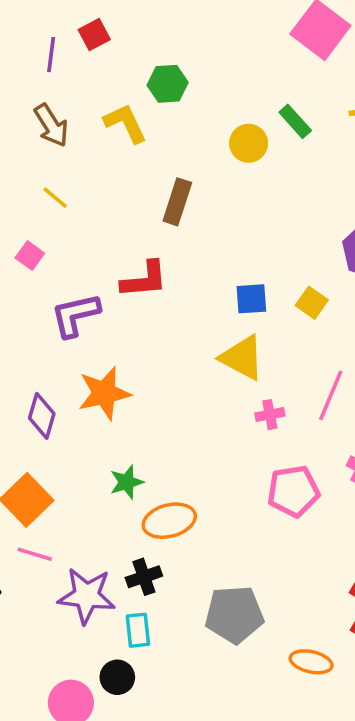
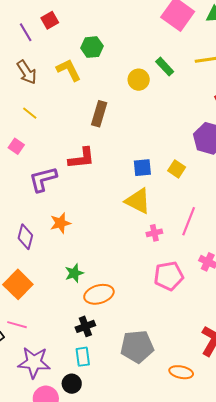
purple line: (51, 55) -> (26, 32), turned -36
orange star: (104, 393) -> (60, 223), size x0.7
pink line: (35, 554) -> (17, 325), moved
purple star: (87, 596) -> (34, 362), moved

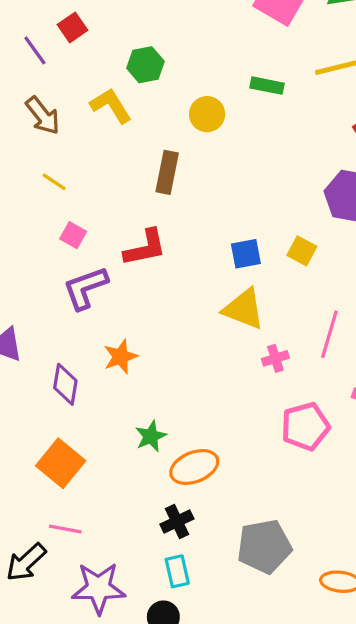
green rectangle: (165, 67) -> (267, 86), turned -30
yellow circle: (139, 80) -> (207, 114), moved
pink square: (16, 146) -> (73, 235), moved

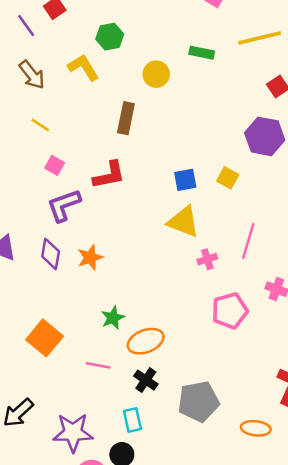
purple diamond: (65, 384) -> (51, 254), moved
black cross: (177, 521) -> (146, 380), moved, turned -30
pink line: (65, 529) -> (98, 365), moved

